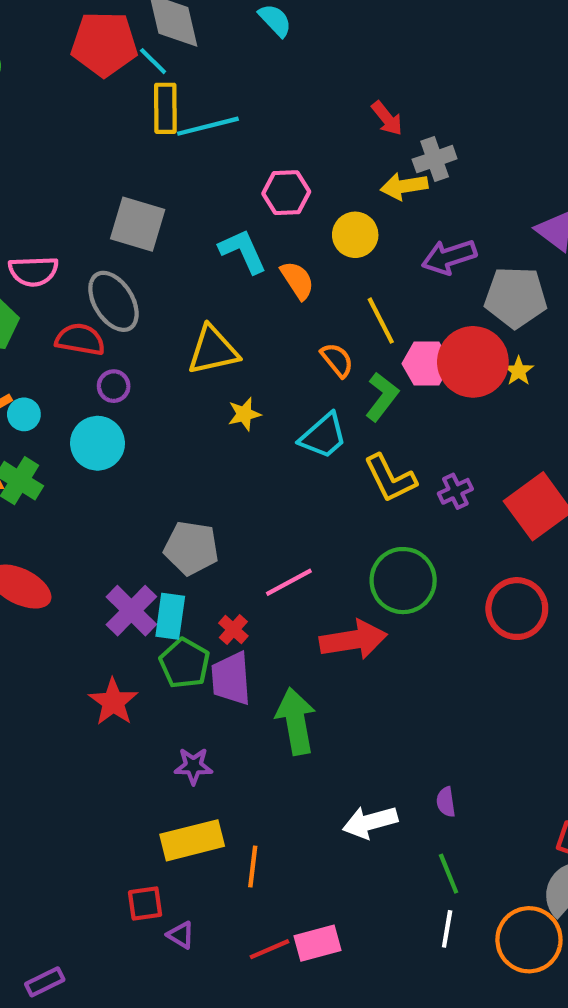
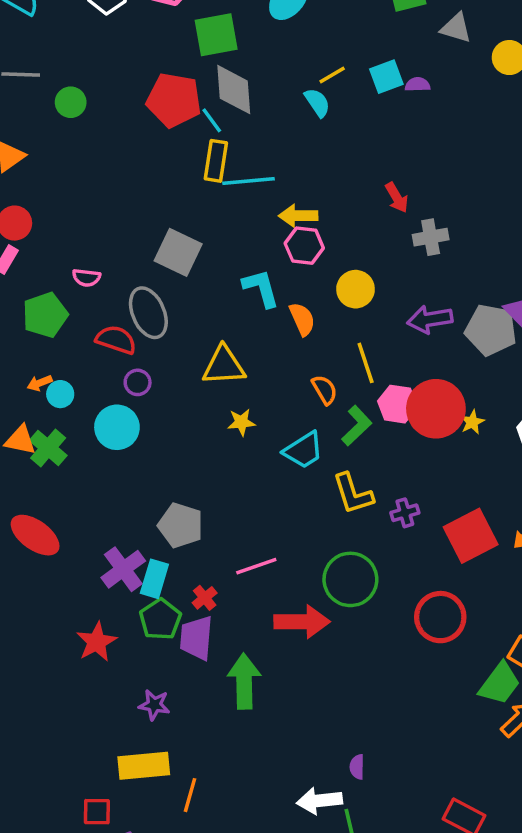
yellow arrow: (404, 186) -> (298, 216), moved
pink semicircle: (33, 271) -> (86, 278), size x0.7
gray pentagon: (516, 297) -> (491, 330), moved
white arrow: (370, 822) -> (319, 801), moved

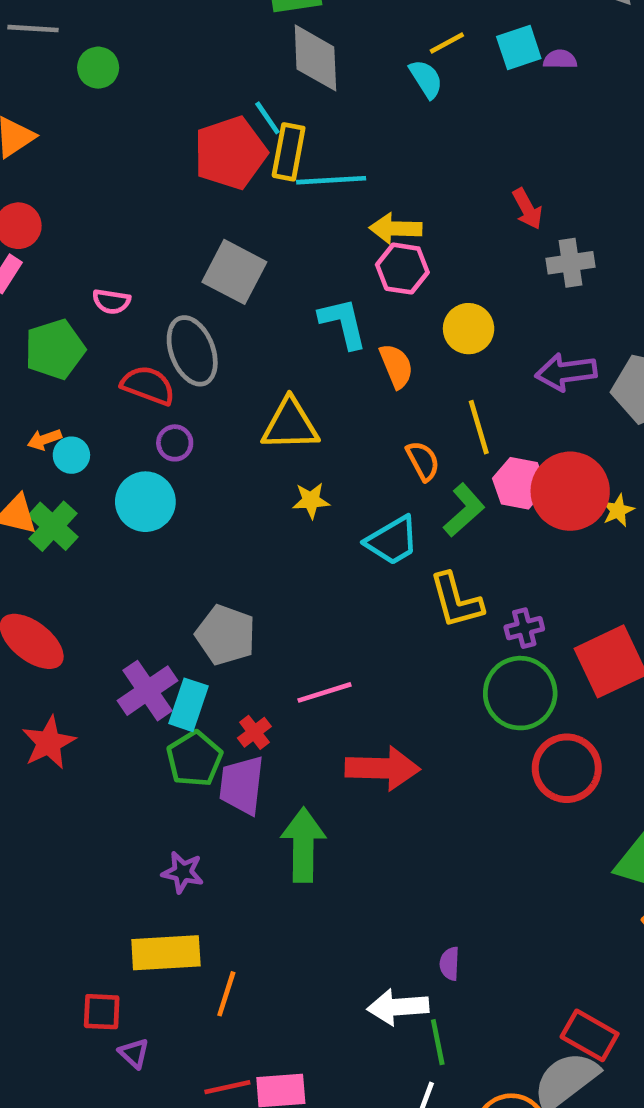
red pentagon: (174, 100) -> (230, 153), moved, turned -30
cyan line: (212, 120) -> (267, 118), moved
green circle: (350, 579) -> (520, 693), moved
red star: (97, 642) -> (49, 743), moved

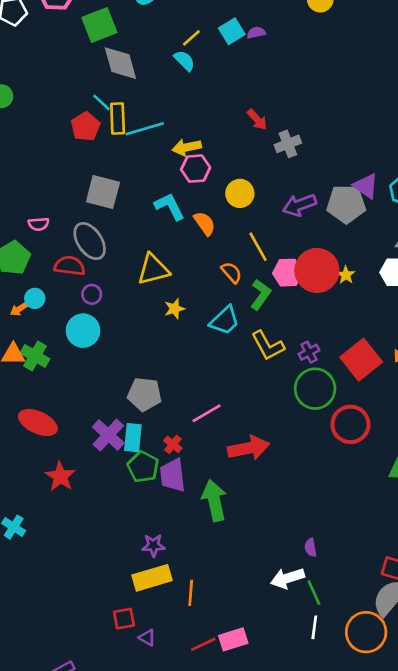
red pentagon: (230, 153) -> (85, 127), size x0.7
cyan circle: (71, 455) -> (35, 298), moved
purple star: (183, 872) -> (153, 545), moved

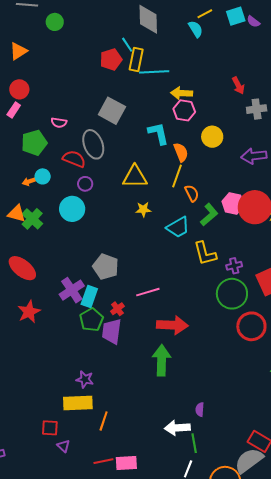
purple semicircle: (256, 33) -> (253, 22), turned -144
yellow line: (258, 247) -> (177, 176), moved, turned 35
green arrow: (214, 500) -> (162, 360), moved

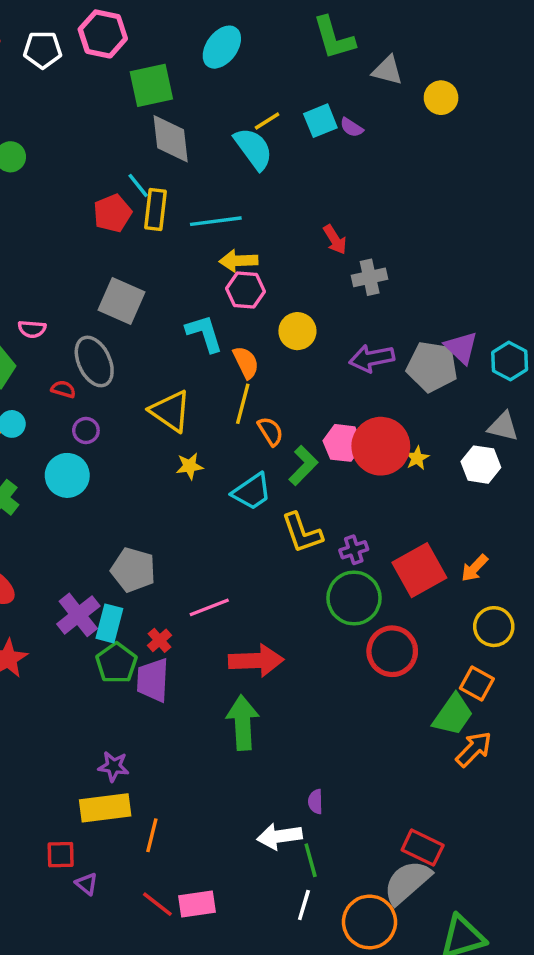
cyan semicircle: (196, 29) -> (253, 149), size x1.5
cyan line: (154, 72) -> (216, 221), moved
red semicircle: (74, 159) -> (63, 389), size x0.6
yellow triangle: (135, 177) -> (170, 411), turned 40
red line: (103, 461) -> (157, 904), turned 54

